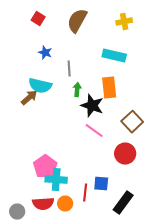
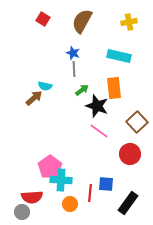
blue star: (45, 53) -> (73, 53), moved
cyan semicircle: (40, 86) -> (45, 86), size x0.6
green arrow: (77, 90) -> (82, 90), turned 48
red semicircle: (43, 204) -> (32, 197), moved

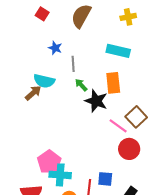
blue star: (73, 53) -> (55, 48), moved
cyan semicircle: (45, 86) -> (44, 81), size x1.5
green arrow: (82, 90) -> (81, 85), turned -96
pink line: (99, 131) -> (118, 126), moved

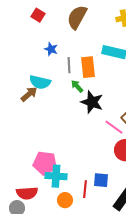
orange rectangle: (113, 83) -> (88, 67), moved
pink pentagon: (49, 162) -> (45, 163), turned -30

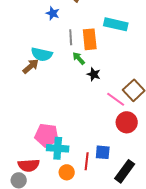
blue star: (51, 49) -> (53, 13), moved
black star: (92, 102) -> (94, 74), size x0.6

